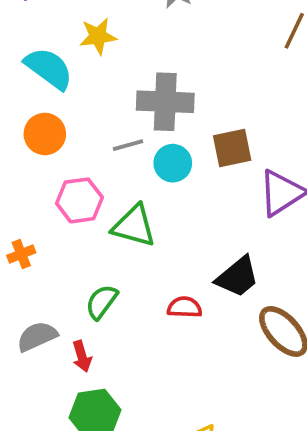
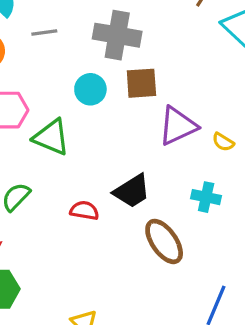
gray cross: (165, 102) -> (117, 35), moved
gray line: (128, 145) -> (44, 33), moved

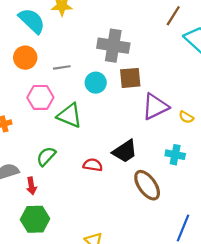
gray line: (44, 33) -> (62, 67), moved

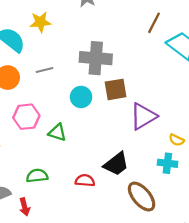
gray line: (62, 67) -> (44, 70), moved
green triangle: (70, 116) -> (57, 132), size x0.7
yellow semicircle: (186, 117) -> (176, 140), moved
green semicircle: (46, 156) -> (37, 176), turned 45

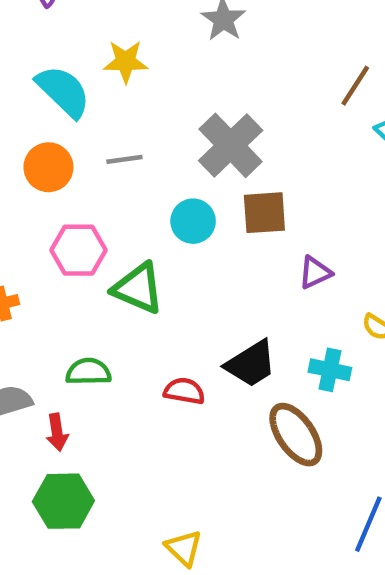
gray cross: (96, 58) -> (231, 145), turned 36
purple triangle: (143, 116) -> (315, 273), size x0.6
green triangle: (57, 132) -> (138, 288), size x1.4
cyan cross: (167, 163) -> (330, 370), moved

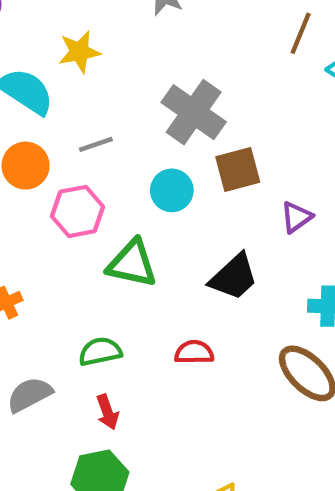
pink hexagon: (78, 250) -> (77, 211), moved
black trapezoid: (251, 364) -> (234, 277), moved
red arrow: (57, 432) -> (107, 412), moved

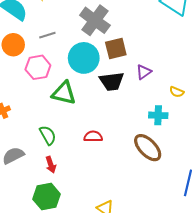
cyan circle: (172, 190) -> (84, 58), size x1.5
black trapezoid: (234, 277) -> (112, 81), moved, turned 35
green semicircle: (100, 352) -> (48, 135), turned 72

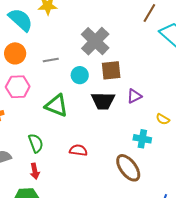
gray line: (47, 35) -> (51, 60), moved
cyan circle: (84, 58) -> (80, 75), size x0.6
pink hexagon: (38, 67) -> (18, 87), moved

